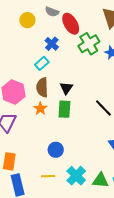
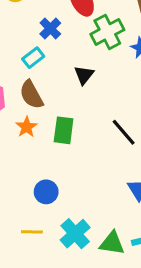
brown semicircle: (42, 87) -> (31, 95), turned -30
black triangle: (66, 88) -> (84, 75), moved

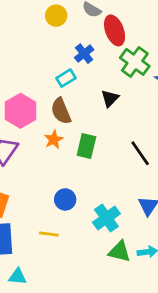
green cross: (107, 32) -> (135, 62), turned -32
cyan cross: (75, 234) -> (106, 218), moved

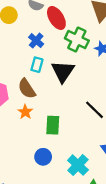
cyan rectangle: (66, 78) -> (37, 65), moved, turned -32
black triangle: (110, 98) -> (63, 71), size x1.6
green rectangle: (86, 146) -> (53, 125), moved

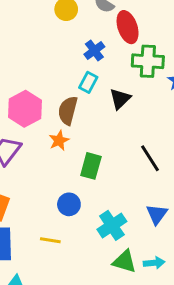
green cross: (77, 40) -> (148, 61), turned -35
black triangle: (63, 71) -> (120, 99), size x0.7
brown semicircle: (27, 89) -> (68, 111), turned 35

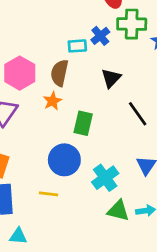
blue cross: (94, 50) -> (100, 36), moved
cyan rectangle: (88, 82) -> (77, 46), turned 60
black triangle: (120, 99) -> (111, 78), moved
blue circle: (69, 204) -> (64, 160), size x1.5

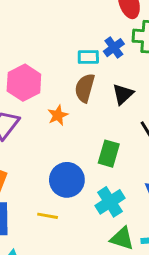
brown semicircle: (59, 73) -> (85, 88), moved
green rectangle: (83, 123) -> (109, 154), moved

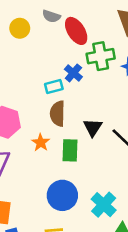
black triangle: (123, 94) -> (93, 127), moved
green rectangle: (109, 154) -> (70, 150), moved

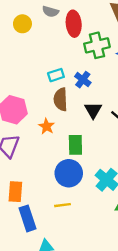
red ellipse: (76, 31) -> (74, 24), turned 30
blue cross: (73, 73) -> (83, 80), moved
green rectangle: (70, 150) -> (75, 145), moved

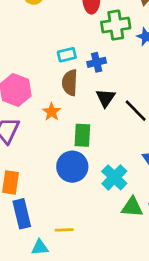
blue cross: (83, 80) -> (97, 62), turned 35
yellow line: (63, 205) -> (64, 230), moved

